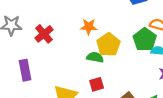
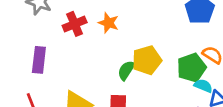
orange star: (89, 27) -> (108, 23), moved
green semicircle: (95, 57) -> (126, 70), turned -84

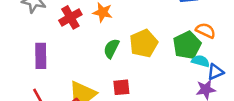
green semicircle: (126, 70) -> (111, 49), moved

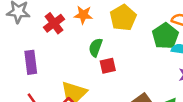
yellow pentagon: (144, 43) -> (123, 18), moved
red square: (121, 87) -> (108, 66), moved

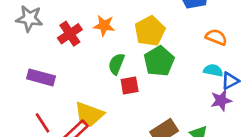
green pentagon: (165, 36) -> (159, 61), moved
purple rectangle: (31, 62) -> (41, 77), turned -70

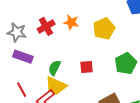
gray star: (29, 18) -> (17, 32), moved
green pentagon: (159, 61) -> (126, 64), moved
green semicircle: (116, 64) -> (54, 68), moved

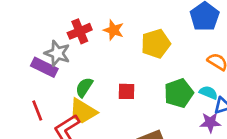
gray star: (17, 32) -> (57, 53), moved

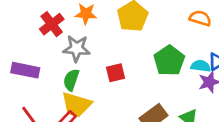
gray star: (57, 53) -> (77, 48), moved
cyan semicircle: (208, 93) -> (201, 66), moved

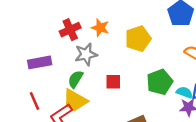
gray star: (77, 48) -> (86, 54), turned -30
purple rectangle: (25, 70) -> (40, 62), turned -35

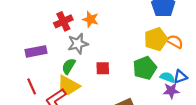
yellow pentagon: (138, 39) -> (156, 39), moved

